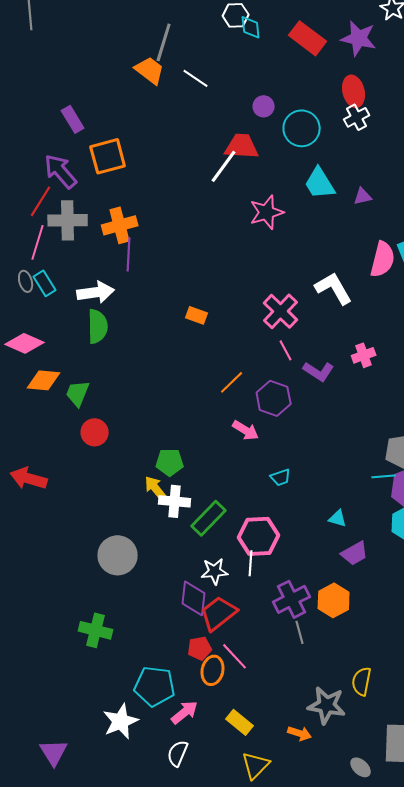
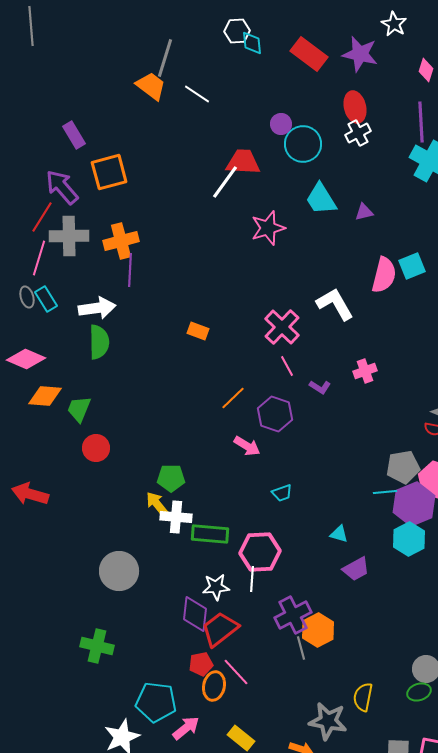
purple circle: (264, 106) -> (281, 124), moved
purple L-shape: (319, 371) -> (320, 387), size x0.7
green rectangle: (209, 518) -> (210, 534), turned 51
orange hexagon: (334, 600) -> (318, 630), moved

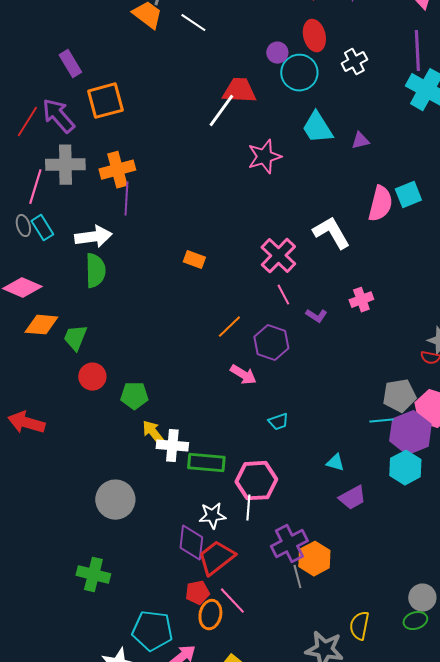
red ellipse: (355, 107) -> (314, 36), moved
red line: (42, 217) -> (27, 122), moved
green pentagon: (171, 478) -> (134, 396), moved

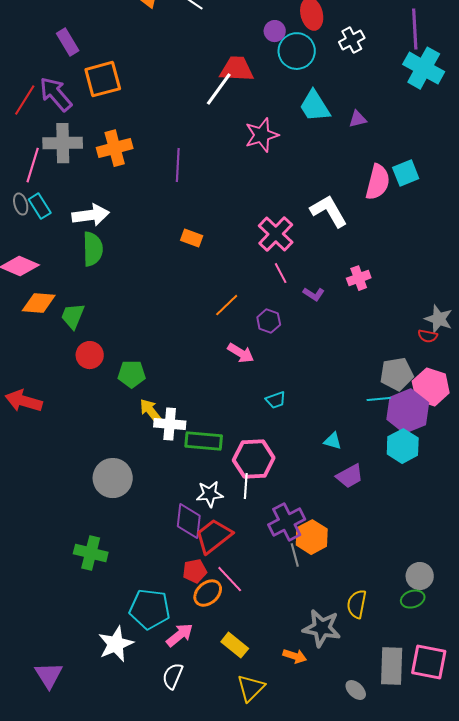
purple line: (126, 199) -> (178, 165), moved
purple hexagon: (271, 343) -> (269, 321), size x0.7
orange ellipse: (210, 615) -> (208, 593), turned 36

